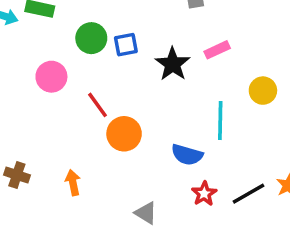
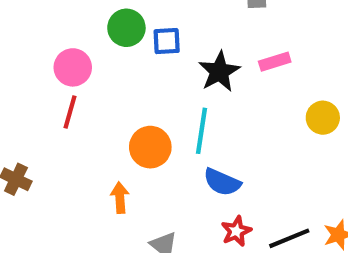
red line: (97, 105) -> (70, 112), moved, turned 44
cyan line: (220, 121) -> (202, 131), moved
orange arrow: (73, 183) -> (120, 198), moved

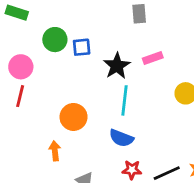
cyan line: (202, 131) -> (125, 100), moved
red star: (236, 231) -> (132, 170), turned 30

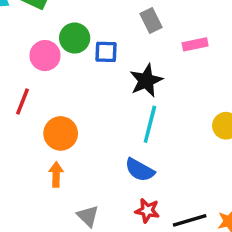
gray rectangle: (139, 14) -> (151, 20), moved, turned -30
pink rectangle: (153, 58) -> (195, 44), moved
pink circle: (21, 67) -> (45, 56), moved
orange circle: (74, 117) -> (61, 133), moved

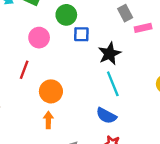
gray rectangle: (151, 20) -> (125, 13), moved
green circle: (75, 38) -> (66, 15), moved
cyan line: (150, 124) -> (113, 84), turned -35

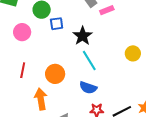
red line: (24, 70) -> (23, 70), moved
orange circle: (51, 91) -> (55, 74), moved
orange arrow: (48, 120) -> (41, 99), size x1.5

